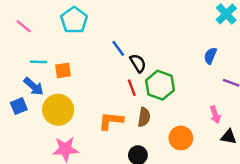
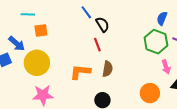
cyan line: (38, 62) -> (28, 14), moved
green hexagon: (160, 85) -> (156, 42), moved
orange circle: (181, 138) -> (150, 93), moved

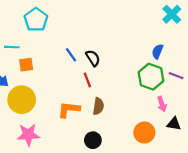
blue line: (86, 12) -> (71, 55), moved

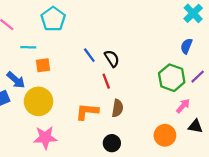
blue semicircle: (158, 51) -> (186, 46), moved
purple line: (176, 76) -> (198, 77), turned -64
pink arrow: (162, 104) -> (183, 106), turned -120

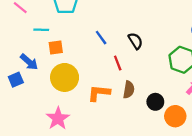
black semicircle: (112, 58) -> (135, 41), moved
yellow circle: (38, 101) -> (65, 77), moved
pink star: (45, 138) -> (58, 118), turned -30
black circle: (112, 143) -> (155, 102), moved

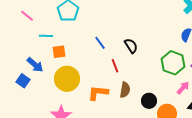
blue square: (16, 80) -> (23, 81), turned -32

